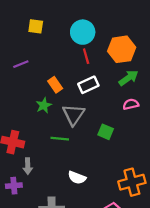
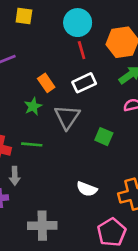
green line: (60, 139) -> (32, 144), moved
white semicircle: (77, 178) -> (87, 189), moved

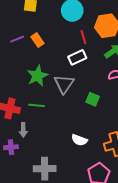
red line: (82, 50) -> (83, 37), moved
orange rectangle: (46, 83) -> (38, 40), moved
green star: (33, 106) -> (38, 76), size x1.5

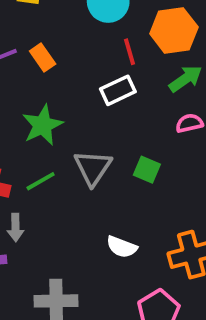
gray triangle: (64, 84) -> (93, 168), moved
green line: (36, 105) -> (41, 181), turned -35

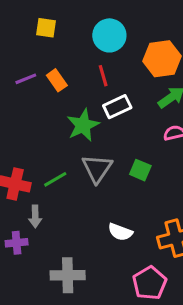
red line: (129, 52) -> (103, 76), moved
green star: (43, 125) -> (83, 125), moved

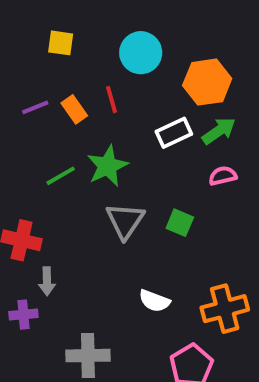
red line: (103, 76) -> (111, 100), moved
white rectangle: (117, 107) -> (174, 133), moved
green line: (55, 179) -> (61, 176), moved

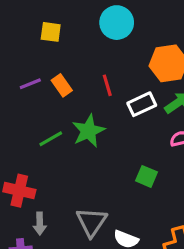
cyan circle: (141, 53) -> (117, 23), moved
red line: (111, 100) -> (107, 85), moved
gray triangle: (125, 221) -> (92, 222), moved

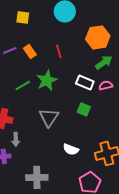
white rectangle: (142, 104) -> (85, 82), moved, turned 48
gray triangle: (92, 222) -> (49, 117), moved

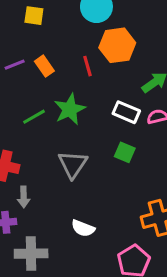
orange hexagon: (98, 37) -> (117, 45), moved
white semicircle: (71, 149) -> (83, 228), moved
gray cross: (37, 177) -> (31, 254), moved

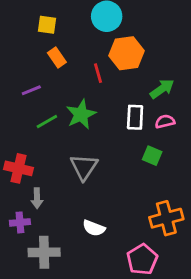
purple line: (15, 65) -> (31, 90), moved
orange rectangle: (44, 66) -> (57, 58), moved
white rectangle: (126, 112) -> (135, 117), turned 70
green square: (125, 152) -> (152, 156), moved

